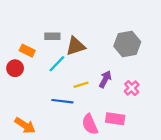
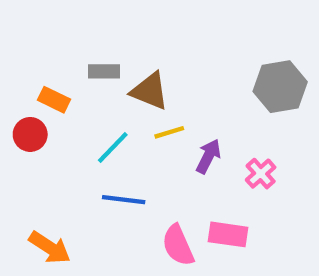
gray hexagon: (127, 44) -> (280, 87), moved
brown triangle: (76, 46) -> (150, 91), turned 40
cyan line: (57, 64) -> (113, 148), moved
yellow line: (81, 85) -> (169, 132), moved

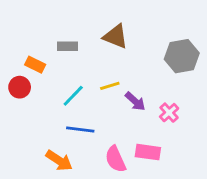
brown triangle: (150, 91) -> (115, 36), moved
purple arrow: (208, 156) -> (135, 101), turned 105
orange arrow: (50, 248) -> (59, 161), moved

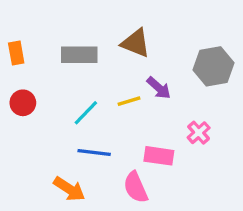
gray rectangle: (68, 46) -> (79, 55), size x1.5
orange rectangle: (35, 65) -> (16, 53), moved, turned 54
purple arrow: (135, 101) -> (159, 88), moved
pink rectangle: (148, 152) -> (159, 156), moved

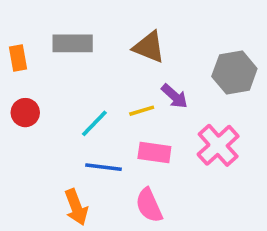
gray rectangle: (79, 55) -> (73, 43), moved
pink cross: (199, 133) -> (218, 145), size x1.6
pink rectangle: (159, 156) -> (154, 153), moved
orange arrow: (69, 189) -> (76, 207), turned 36

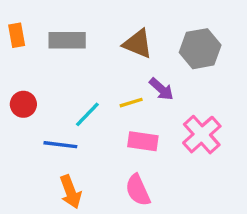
orange rectangle: (18, 58) -> (17, 35), moved
gray hexagon: (234, 73) -> (200, 49), moved
blue line: (103, 167) -> (60, 145), moved

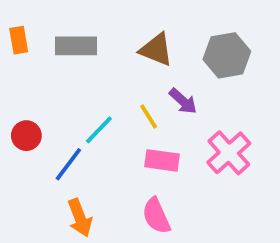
yellow line: (131, 103) -> (149, 116), turned 75
red circle: (23, 104) -> (26, 136), moved
blue line: (60, 145) -> (68, 164), turned -60

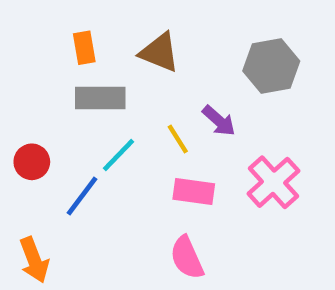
orange rectangle: (19, 40) -> (84, 48), moved
gray rectangle: (76, 46) -> (100, 98), moved
brown triangle: (156, 50) -> (160, 52), moved
orange arrow: (80, 218) -> (34, 260), moved

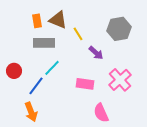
brown triangle: (160, 52) -> (58, 20), moved
yellow line: (178, 139) -> (78, 34), moved
pink semicircle: (187, 258) -> (101, 113), moved
orange arrow: (34, 260) -> (31, 112), moved

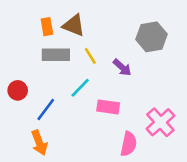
yellow line: (78, 34) -> (90, 56), moved
cyan line: (52, 68) -> (80, 88), moved
pink cross: (120, 80) -> (160, 122), moved
pink semicircle: (101, 113) -> (129, 144), turned -144

